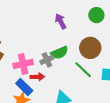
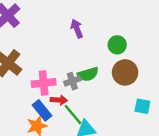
green circle: (96, 15) -> (117, 45), moved
purple arrow: (61, 21) -> (77, 29), moved
green line: (83, 70) -> (73, 115), moved

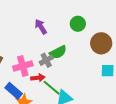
purple arrow: (77, 29) -> (41, 27), moved
brown circle: (125, 72) -> (101, 43), moved
blue rectangle: (42, 110) -> (14, 91), moved

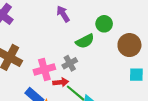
purple arrow: (41, 27) -> (63, 14), moved
green semicircle: (58, 52) -> (85, 41), moved

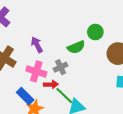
purple arrow: (63, 14) -> (37, 45), moved
pink cross: (44, 69) -> (36, 71), turned 30

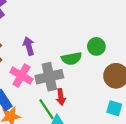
gray cross: (61, 67) -> (49, 77), size x1.6
red arrow: (51, 84) -> (61, 97), moved, turned 72

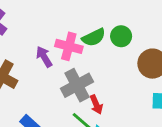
green semicircle: (71, 58) -> (94, 37), moved
pink cross: (21, 76) -> (69, 46), moved

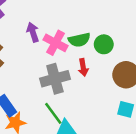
purple arrow: (44, 57) -> (33, 32), moved
red arrow: (96, 104) -> (83, 67), moved

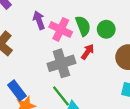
green semicircle: (79, 40) -> (83, 26), turned -96
red arrow: (83, 67) -> (88, 52), turned -133

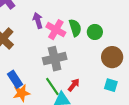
red arrow: (88, 52) -> (74, 85), moved

